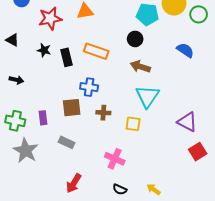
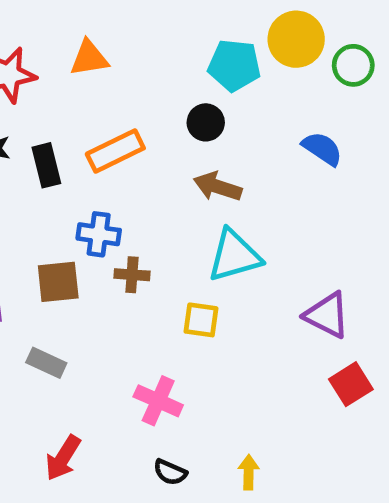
orange rectangle: (96, 51) -> (115, 151), turned -45
cyan triangle: (147, 96) -> (234, 256), turned 40
brown cross: (103, 113) -> (132, 275), moved
yellow arrow: (154, 189) -> (249, 472), turned 56

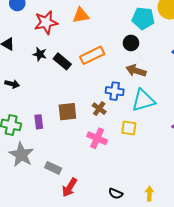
black rectangle: (46, 165) -> (62, 61), turned -36
blue cross: (99, 234) -> (115, 91), moved
brown cross: (132, 275) -> (99, 109), turned 32
gray rectangle: (46, 363) -> (53, 168), moved
pink cross: (158, 401) -> (97, 138), moved

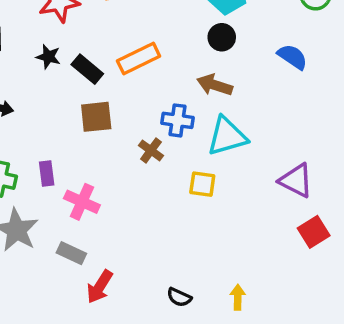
black circle: (131, 43) -> (222, 37), moved
brown square: (67, 112) -> (96, 117), moved
pink cross: (97, 138) -> (82, 202), moved

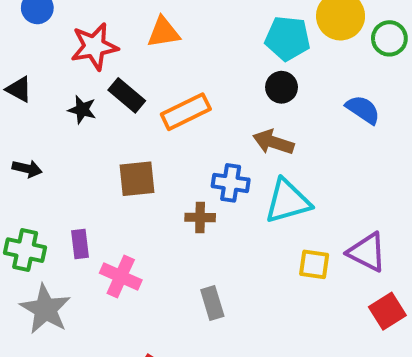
black rectangle: (87, 69) -> (127, 95), moved
brown cross: (151, 150) -> (200, 217), turned -35
yellow square: (202, 184) -> (314, 264), moved
gray rectangle: (71, 253) -> (212, 303), moved, turned 48

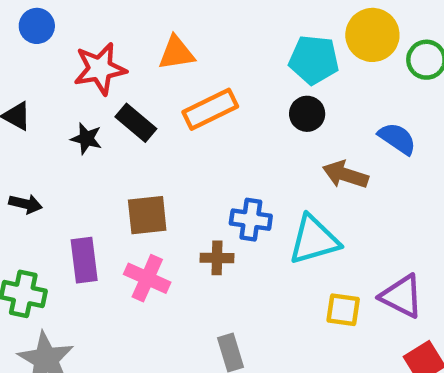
orange rectangle: (186, 112) -> (210, 109), moved
brown arrow: (273, 142) -> (345, 175), moved
purple rectangle: (80, 244) -> (84, 260), moved, size x1.4
pink cross: (121, 277) -> (147, 278), moved

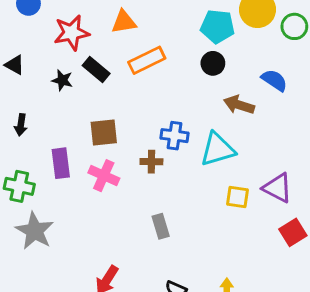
black arrow: (26, 204) -> (21, 125), turned 85

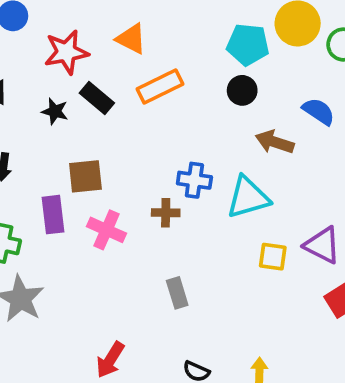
orange triangle: (124, 22) -> (131, 39), turned 36
brown square: (104, 133) -> (85, 176), moved

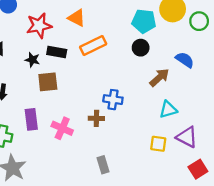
black rectangle: (97, 98) -> (57, 52), turned -30
brown arrow: (275, 142) -> (159, 77), turned 120
brown square: (85, 176) -> (48, 82), moved
cyan triangle: (248, 197) -> (168, 109), moved, size x0.7

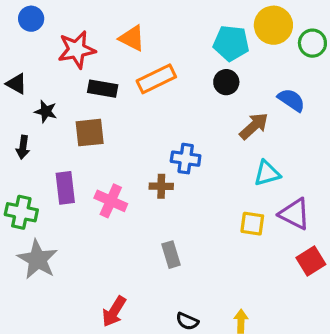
black star: (32, 60) -> (46, 111), moved

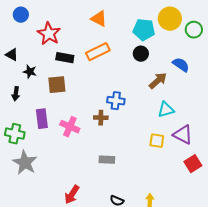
orange triangle: (132, 38) -> (99, 19), moved
red star: (77, 50) -> (49, 34), turned -30
gray rectangle: (171, 255) -> (107, 160), turned -70

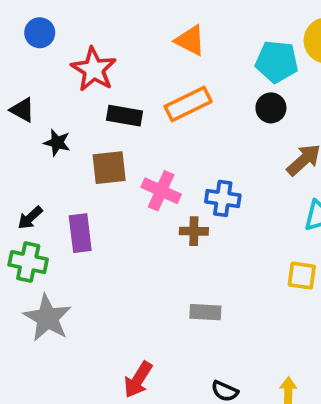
black arrow: (16, 94) -> (30, 218), moved, turned 40
pink cross: (70, 127) -> (161, 191), moved

